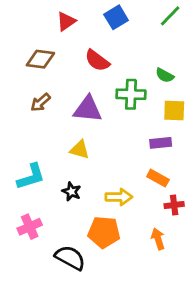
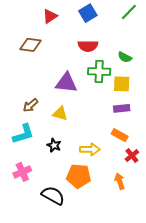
red semicircle: (97, 61) -> (88, 46), moved, turned -36
brown arrow: (40, 102) -> (30, 105), moved
yellow square: (174, 110) -> (122, 84), moved
red cross: (174, 205) -> (132, 156), turned -32

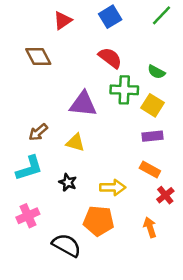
brown diamond: (30, 45) -> (38, 56), turned 55
red semicircle: (88, 46) -> (110, 58), turned -144
yellow square: (122, 84) -> (152, 105), turned 30

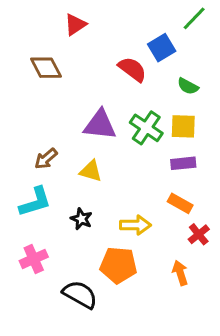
blue square: (110, 17) -> (162, 48), moved
green cross: (124, 90) -> (146, 128), moved, turned 32
yellow square: (152, 105) -> (183, 126), turned -30

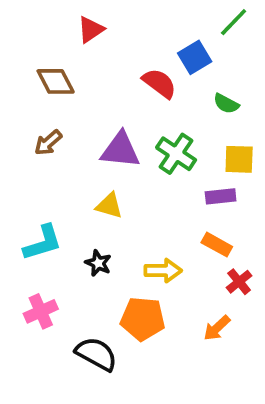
yellow square: (183, 126) -> (239, 159), moved
brown arrow: (46, 159) -> (48, 143), moved
orange arrow: (180, 273) -> (217, 328), turned -115

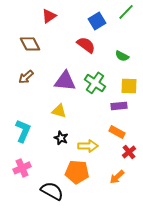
blue square: (195, 57) -> (97, 21), moved
cyan L-shape: (43, 243) -> (23, 131), turned -50
black star: (98, 263) -> (61, 138), moved

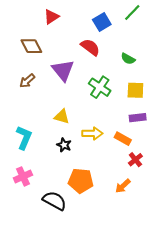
purple triangle: (65, 81) -> (63, 70), moved, turned 45
purple rectangle: (119, 106) -> (138, 118), moved
yellow arrow: (88, 146) -> (92, 133), moved

